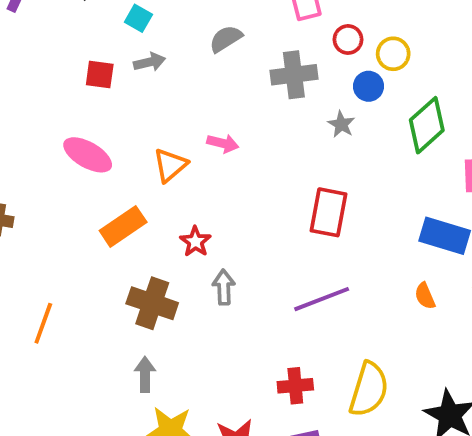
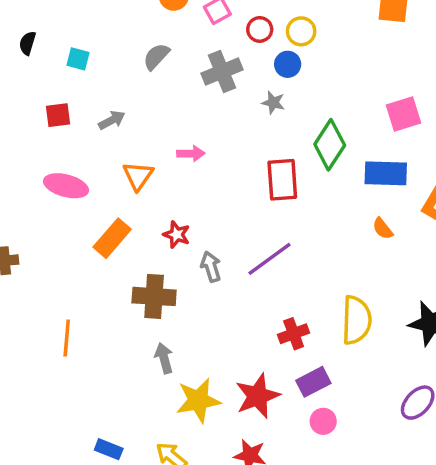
gray arrow: (150, 62) -> (112, 120), moved
green diamond: (427, 125) -> (330, 145), moved
pink arrow: (223, 143) -> (191, 154), moved
purple line: (322, 299) -> (270, 259), moved

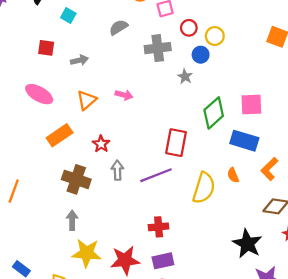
pink square: (403, 114) -> (251, 105), moved
red rectangle: (282, 180) -> (176, 143), moved
yellow semicircle: (356, 320) -> (204, 188), moved

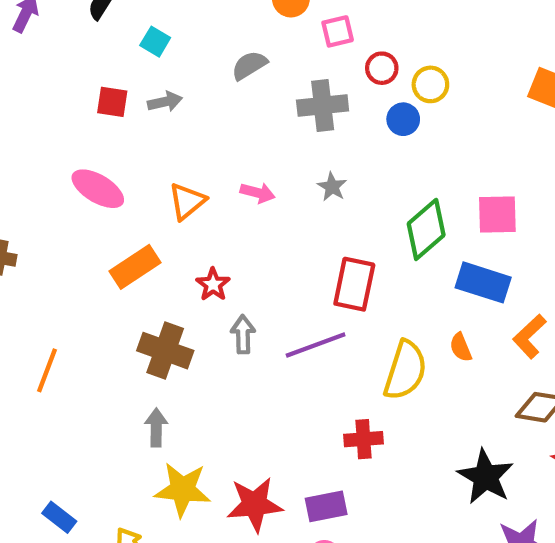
gray arrow: (79, 60) -> (165, 102), moved
gray star: (185, 77) -> (332, 187), moved
red cross: (159, 227) -> (364, 439), moved

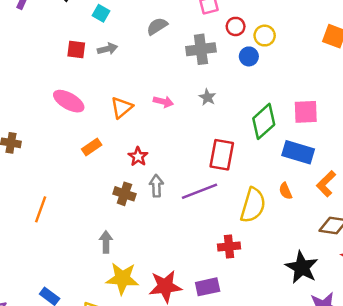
orange rectangle: (135, 267) -> (92, 147), size x0.7
brown cross: (165, 351) -> (124, 194), moved, size x0.7

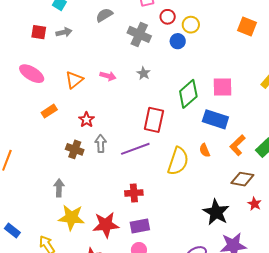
gray cross: (201, 49) -> (139, 34), turned 30
red cross: (229, 246) -> (134, 193), moved

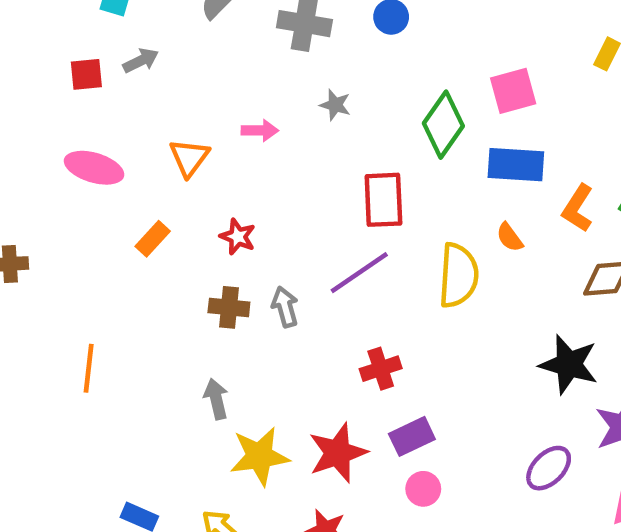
gray arrow: (101, 144) -> (285, 307), moved

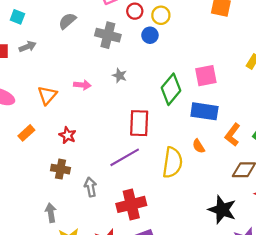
gray arrow: (285, 307) -> (91, 187), moved
red cross: (381, 369) -> (131, 204), size x1.5

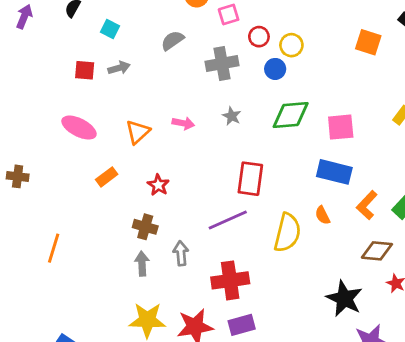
gray cross: (108, 35) -> (222, 64), turned -30
green diamond: (171, 89) -> (291, 115), moved, turned 40
gray arrow: (51, 213) -> (142, 264), moved

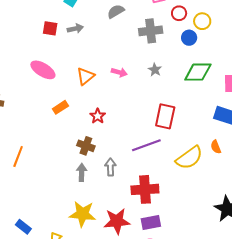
yellow semicircle: (287, 233) -> (189, 158), turned 36

